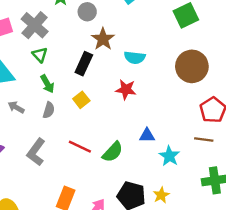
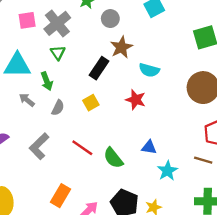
green arrow: (47, 84) -> (47, 81), moved
green semicircle: (113, 152) -> (113, 158), turned 90

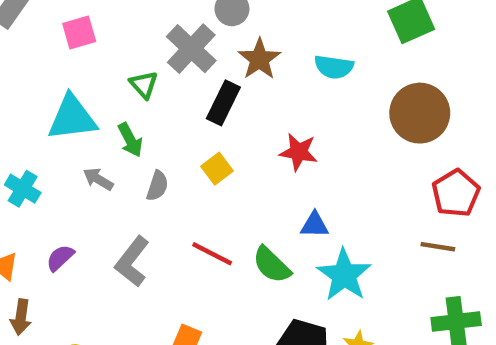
gray cross: (57, 23) -> (191, 49), moved
cyan semicircle: (149, 70) -> (334, 67), moved
blue triangle: (149, 147) -> (314, 225), moved
cyan star: (167, 171) -> (344, 275), moved, size x1.4

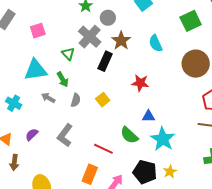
cyan semicircle: (334, 67) -> (156, 43), turned 60
yellow square: (217, 169) -> (103, 100), moved
red line: (212, 254) -> (103, 149), moved

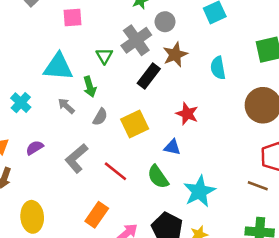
yellow square: (103, 100) -> (135, 124), size x1.5
blue triangle: (149, 116) -> (172, 147), moved
red line: (103, 149) -> (115, 171), moved

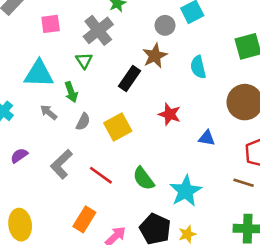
gray circle: (165, 22) -> (165, 25), moved
gray cross: (136, 40) -> (98, 30), moved
blue triangle: (172, 147) -> (207, 138), moved

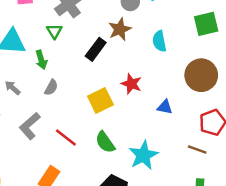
gray arrow: (49, 112) -> (13, 88), moved
yellow square: (118, 127) -> (100, 101), moved

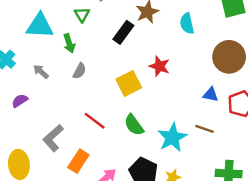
blue triangle: (165, 107) -> (211, 95), moved
gray L-shape: (30, 126) -> (53, 138), moved
brown line: (197, 150) -> (205, 129), moved

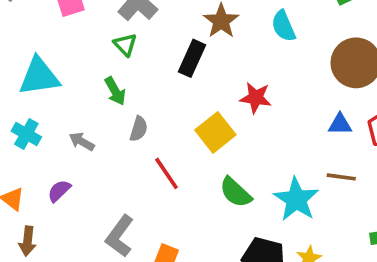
cyan triangle: (40, 26) -> (39, 76), moved
red line: (95, 121) -> (166, 173), moved, turned 30

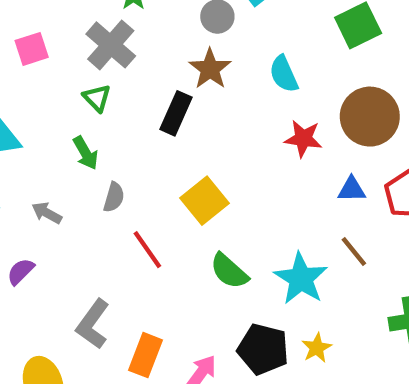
red star: (256, 98) -> (303, 139), moved
brown line: (341, 177) -> (354, 252), turned 44

